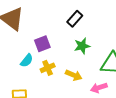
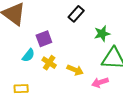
green star: (82, 46) -> (102, 34), moved
yellow cross: (48, 68) -> (49, 63), turned -32

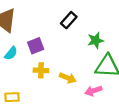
cyan semicircle: (28, 55) -> (11, 53), moved
yellow cross: (49, 63) -> (41, 70), turned -32

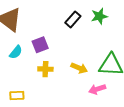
green star: (96, 40) -> (99, 16), moved
yellow arrow: (68, 78) -> (79, 68), moved

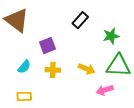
green star: (99, 16) -> (111, 36), moved
cyan semicircle: (16, 52) -> (24, 67), moved

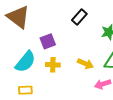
cyan semicircle: (24, 67) -> (25, 62), size x1.6

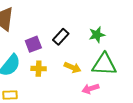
black rectangle: (79, 17) -> (61, 37), moved

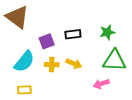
black rectangle: (61, 37) -> (73, 34), turned 42
yellow arrow: (72, 67) -> (74, 64), moved

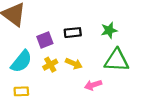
yellow cross: (52, 65) -> (50, 65), turned -32
pink arrow: (101, 84) -> (93, 85), moved

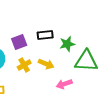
green star: (109, 30) -> (67, 44), moved

